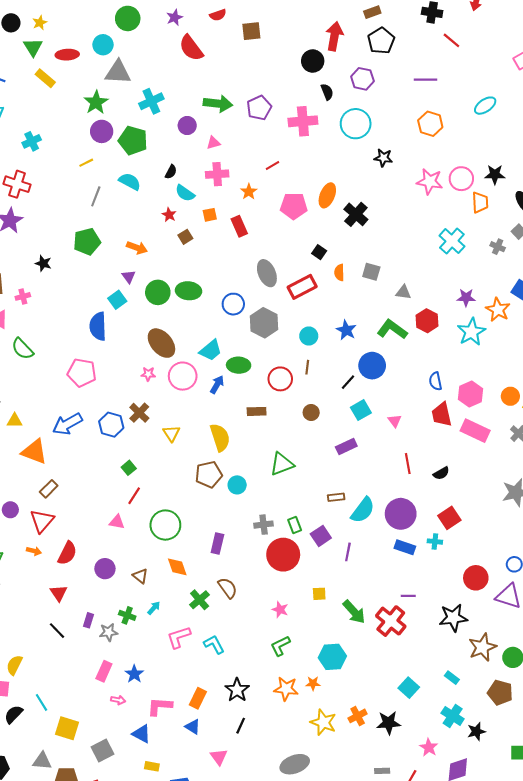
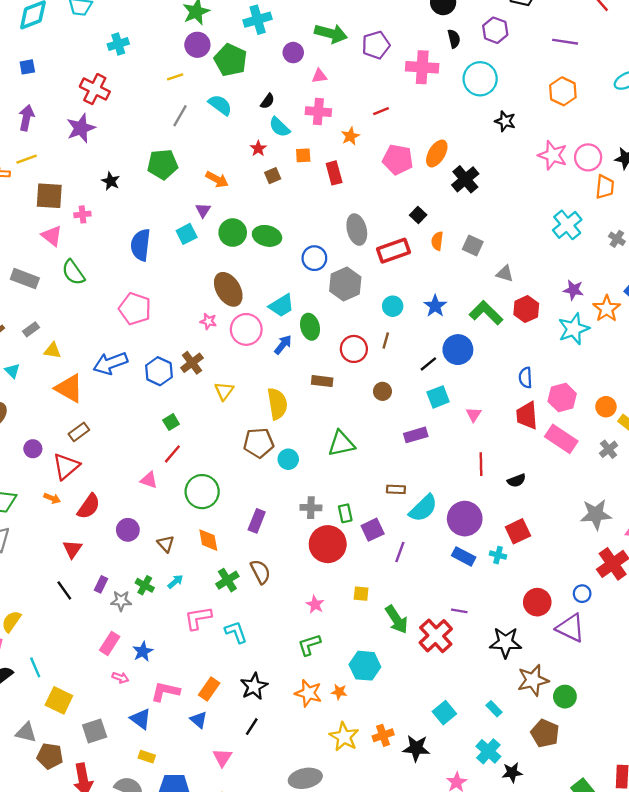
blue semicircle: (98, 326) -> (141, 245), moved
green ellipse: (239, 365) -> (310, 327), turned 65

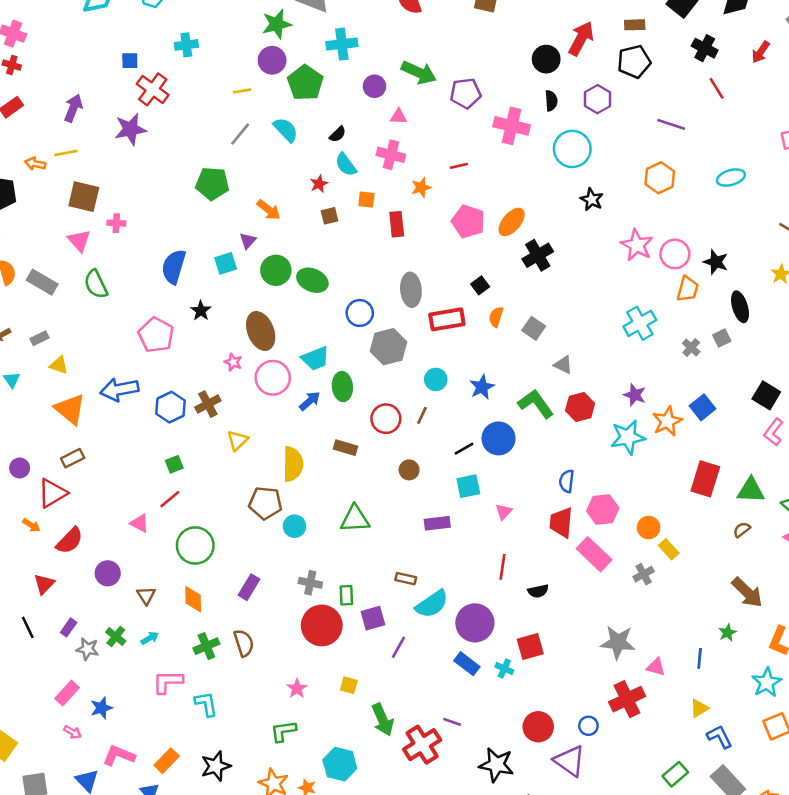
blue square: (27, 67) -> (130, 61), moved
black star: (111, 181) -> (201, 311), moved

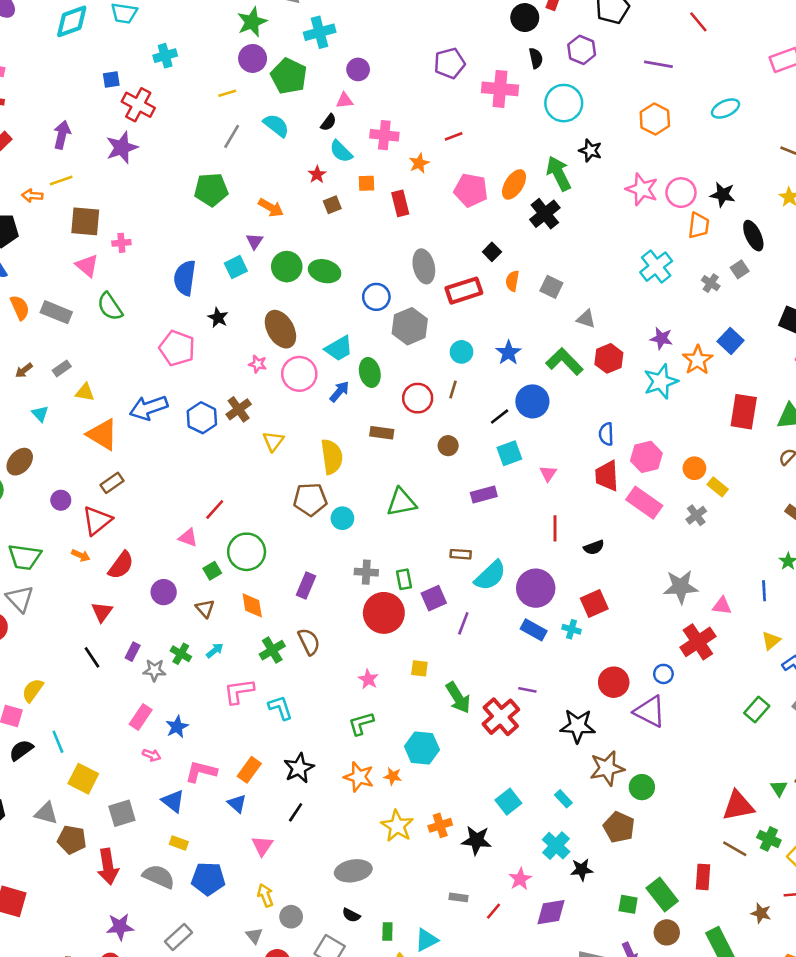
green arrow: (419, 72) -> (559, 173), moved, turned -132
pink triangle: (398, 117) -> (345, 101), moved
green square: (174, 464) -> (212, 571), moved

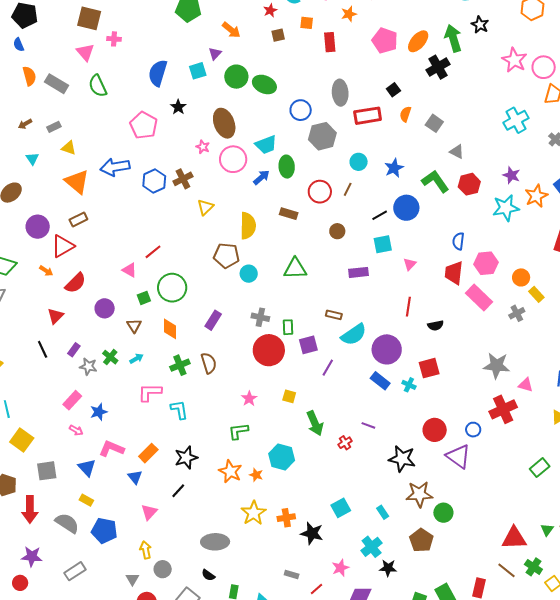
purple circle: (61, 500) -> (38, 227), size x1.5
red cross: (501, 717) -> (345, 443), size x0.5

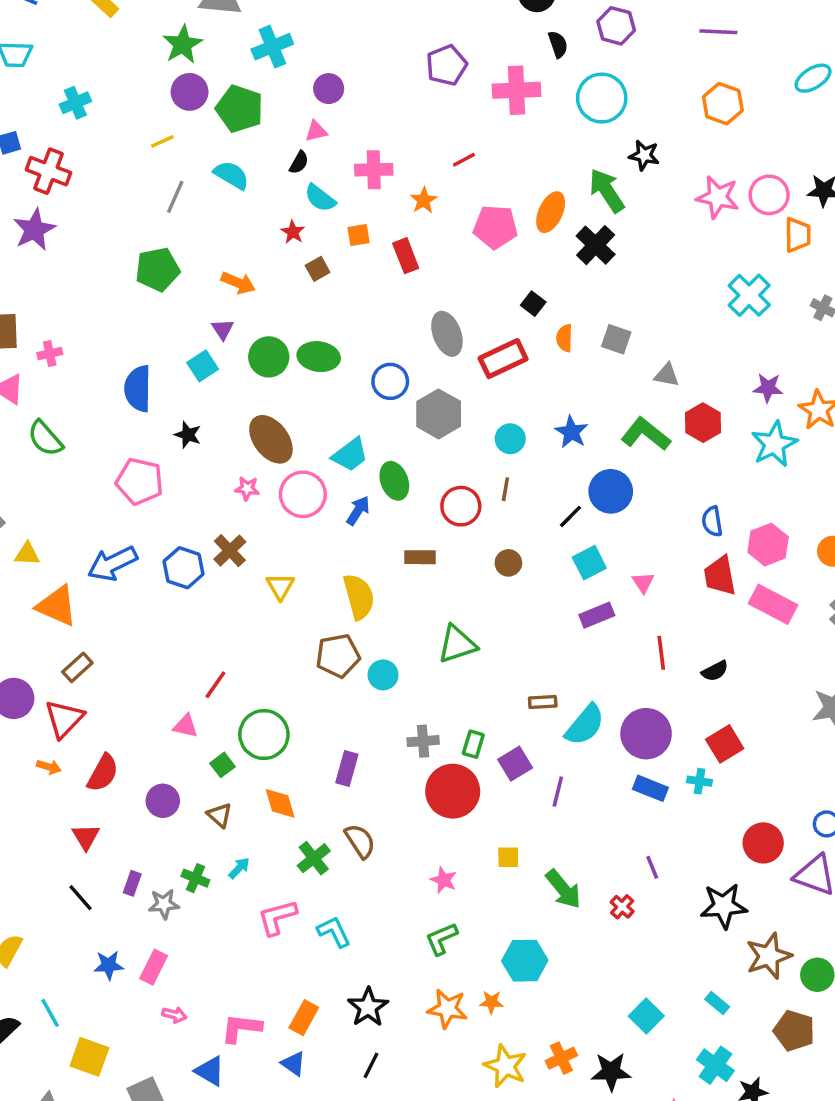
purple rectangle: (358, 272) -> (597, 615), moved
green rectangle: (288, 327) -> (473, 744), turned 35
blue star: (99, 412) -> (109, 965), moved, turned 30
purple line: (368, 425) -> (652, 867), turned 64

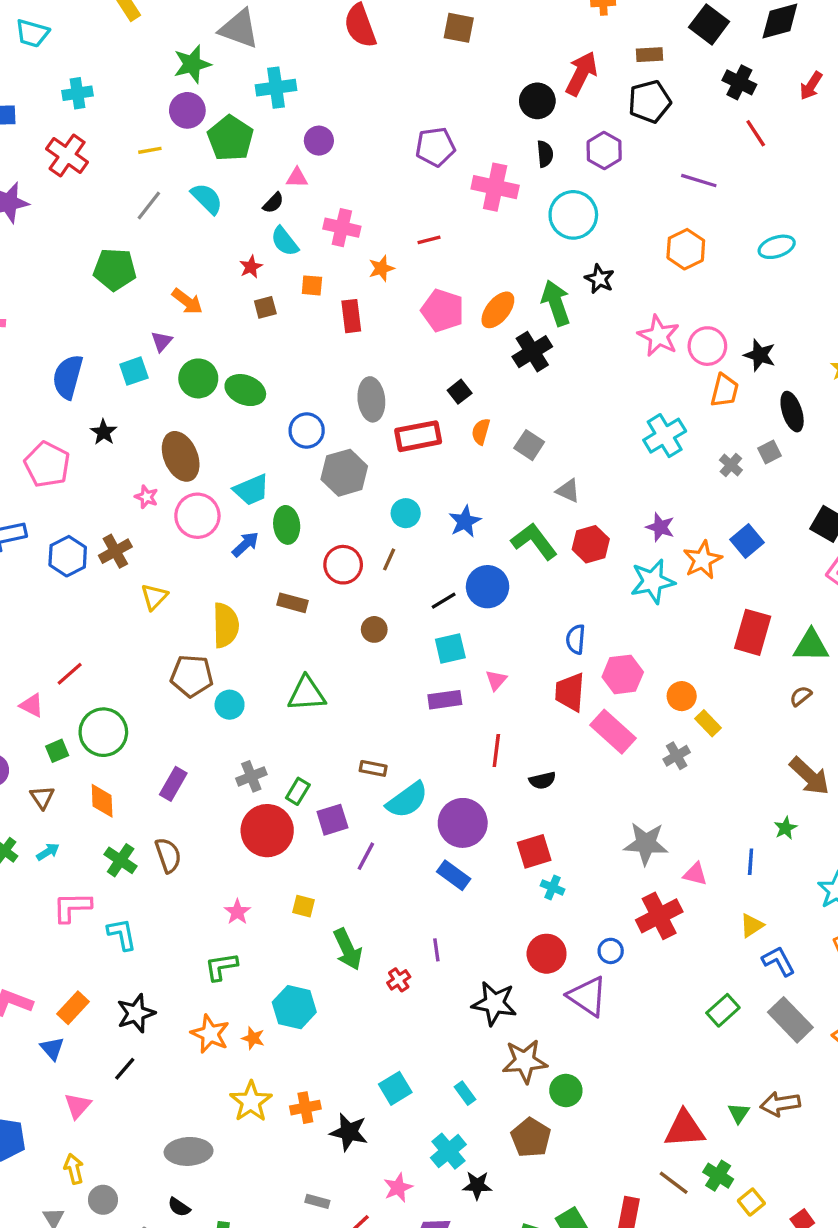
red cross: (48, 171) -> (67, 155), moved
gray cross: (423, 741) -> (251, 776), turned -32
cyan cross: (700, 781) -> (553, 887), moved
green cross: (314, 858) -> (121, 860), turned -32

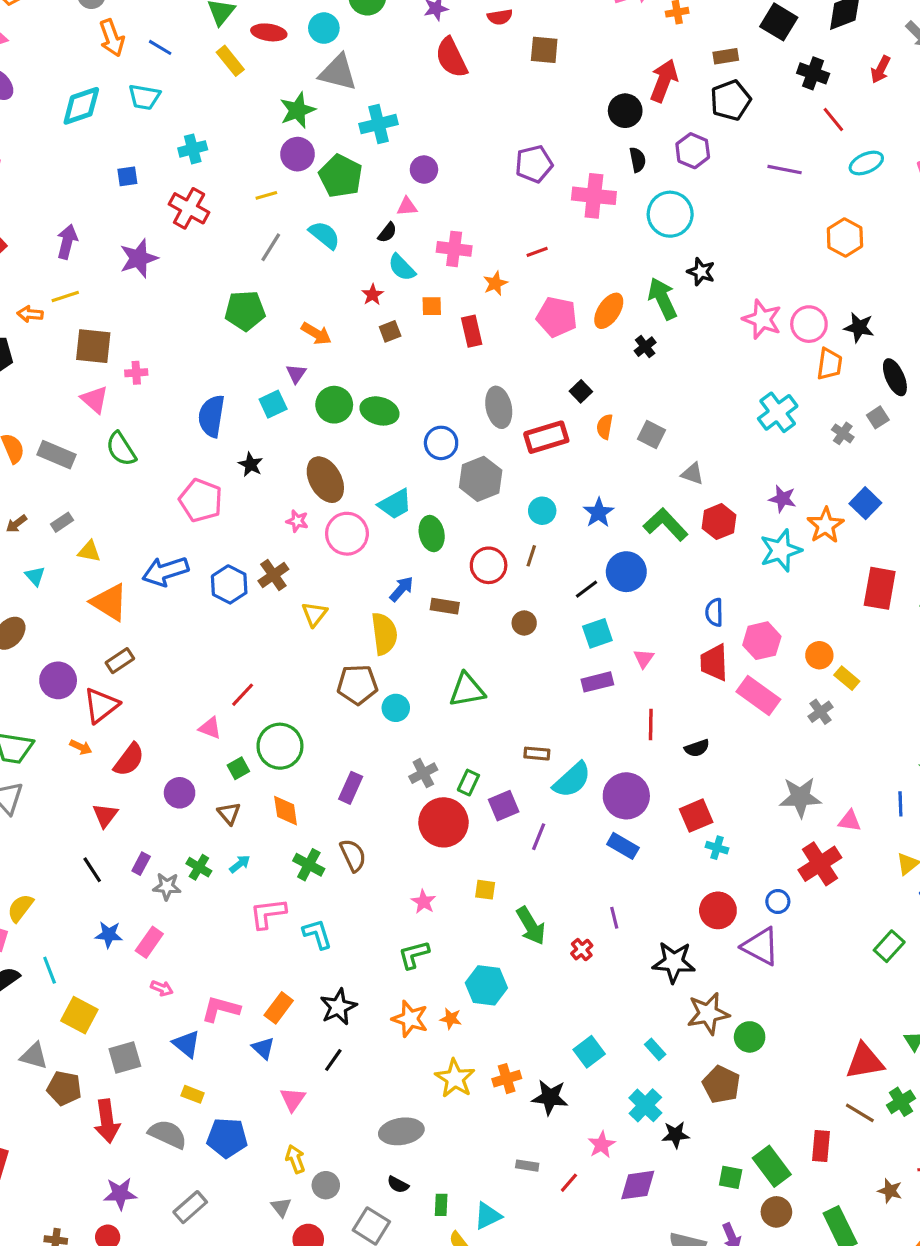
cyan ellipse: (777, 247) -> (866, 163), moved
orange hexagon: (686, 249) -> (845, 238), moved
black cross: (532, 352) -> (645, 347), size x0.6
blue arrow: (245, 544) -> (401, 589), moved
green cross: (718, 1176) -> (901, 1102), turned 32

